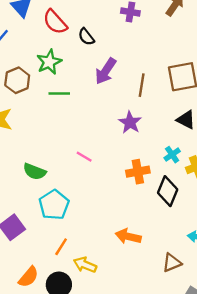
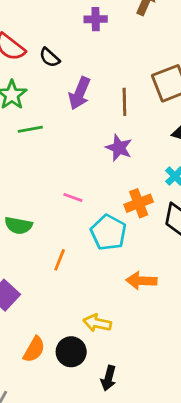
cyan pentagon: (54, 205) -> (108, 233), moved
orange line: (61, 247) -> (60, 260), moved

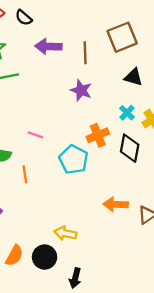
purple arrow: (80, 93) -> (48, 46), turned 70
pink line: (73, 197) -> (35, 135), moved
orange line: (60, 260) -> (25, 174), moved, turned -30
orange arrow: (141, 281) -> (116, 204), moved

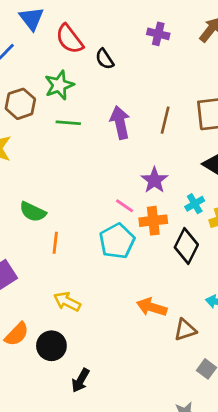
purple arrow: (48, 46) -> (120, 123), moved, turned 60
purple star: (81, 90) -> (154, 180), moved
pink line: (35, 135) -> (124, 206), moved
yellow arrow: (65, 233) -> (67, 302), moved

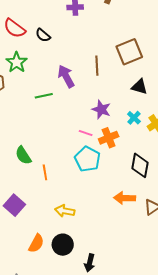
green line: (68, 123) -> (44, 96), moved
green semicircle: (33, 212) -> (23, 155), turned 48
black diamond: (186, 246) -> (140, 165), moved

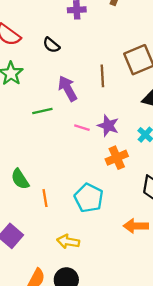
black semicircle: (43, 35) -> (51, 45), moved
pink line: (86, 133) -> (82, 128), moved
cyan pentagon: (87, 159) -> (89, 198), moved

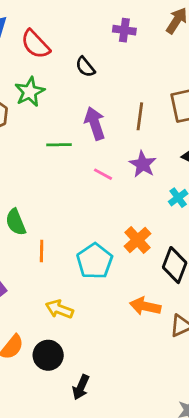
purple star: (108, 126) -> (143, 164), moved
orange cross: (117, 158) -> (137, 240), moved, turned -30

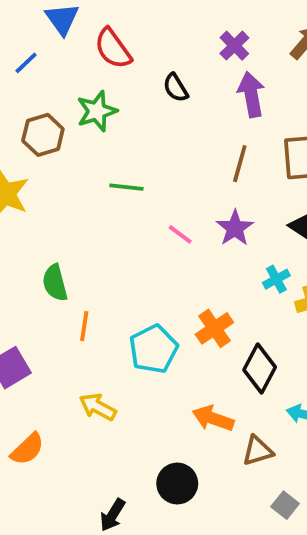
purple cross: (124, 30) -> (234, 46), turned 30
purple arrow: (95, 123) -> (251, 94), moved
black circle: (48, 355) -> (177, 484), moved

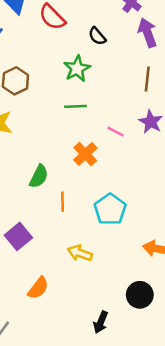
green star: (97, 111) -> (77, 69), moved
green semicircle: (55, 283) -> (39, 176), turned -130
orange cross: (214, 328) -> (85, 154), moved

